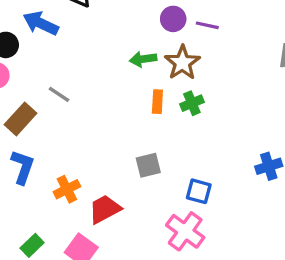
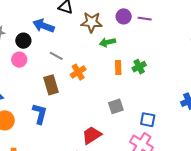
brown star: (182, 63) -> (92, 22), moved, turned -30
gray line: (59, 94) -> (56, 56), moved
brown rectangle: (20, 119) -> (51, 85), moved, turned -54
orange cross: (67, 189) -> (78, 72), moved

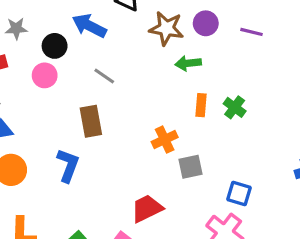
purple circle: (124, 16) -> (206, 23), moved
green cross: (139, 67) -> (235, 107), turned -32
orange cross: (78, 72) -> (165, 140), moved

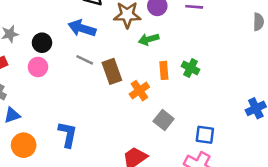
blue arrow: (89, 26) -> (82, 28), moved
brown rectangle: (91, 121) -> (112, 71), moved
orange cross: (165, 140) -> (139, 91), moved
gray square: (190, 167) -> (164, 120), turned -30

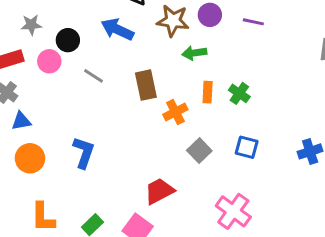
gray line: (85, 60) -> (94, 76), moved
pink circle: (38, 67) -> (49, 61), moved
blue square: (205, 135) -> (247, 147), moved

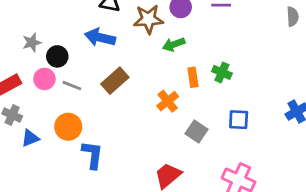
gray star: (31, 25) -> (32, 42), moved
gray line: (94, 76) -> (72, 86), moved
brown rectangle: (146, 85) -> (115, 81), moved, turned 72
orange circle: (30, 158) -> (68, 127), moved

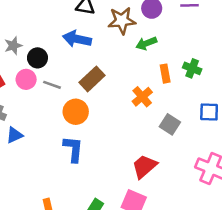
orange circle: (68, 127) -> (76, 112), moved

